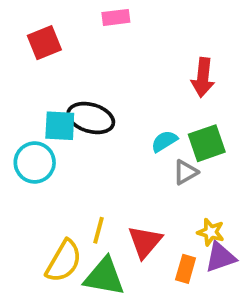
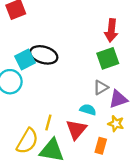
cyan square: (60, 126) -> (25, 60), turned -30
cyan semicircle: (164, 141) -> (88, 110), moved, turned 49
green square: (207, 143) -> (108, 58), moved
purple triangle: (220, 257) -> (118, 99), moved

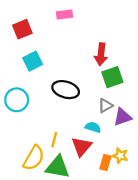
red arrow: (111, 30) -> (101, 54), moved
black ellipse: (44, 55) -> (66, 90), moved
cyan square: (25, 60) -> (33, 61), moved
yellow star: (116, 124) -> (120, 156), moved

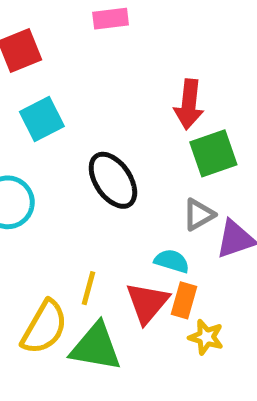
black ellipse: (66, 90) -> (113, 180), turned 40
yellow star: (120, 156) -> (206, 337), moved
orange rectangle: (105, 162) -> (184, 300), moved

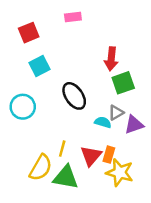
cyan semicircle: (172, 261) -> (103, 122), moved
yellow star: (206, 337) -> (120, 173), size x1.6

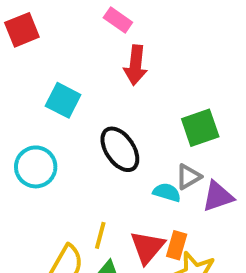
pink rectangle: (73, 17) -> (118, 20), turned 42
red square: (29, 33) -> (22, 30), moved
red arrow: (111, 59) -> (136, 65), moved
cyan square: (39, 66) -> (63, 100), turned -36

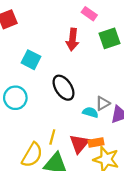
pink rectangle: (118, 20) -> (89, 14), moved
green square: (200, 128) -> (109, 38), moved
orange rectangle: (177, 245) -> (96, 143), turned 64

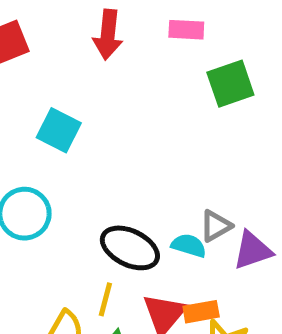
pink rectangle: (89, 14) -> (186, 30), turned -32
red arrow: (72, 40) -> (108, 35), moved
black ellipse: (64, 88) -> (130, 248), moved, turned -30

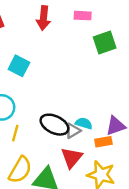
gray triangle: (216, 226) -> (73, 131), moved
yellow line: (105, 299) -> (15, 133), moved
orange rectangle: (201, 312) -> (103, 142), moved

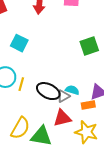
green square: (105, 43) -> (89, 46), moved
yellow line: (15, 133) -> (21, 84), moved
red triangle: (72, 158) -> (62, 118), turned 36

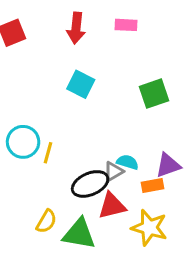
cyan square: (19, 43) -> (81, 84), moved
black ellipse: (48, 91) -> (90, 184), moved, turned -50
yellow semicircle: (20, 128) -> (46, 221), size x0.7

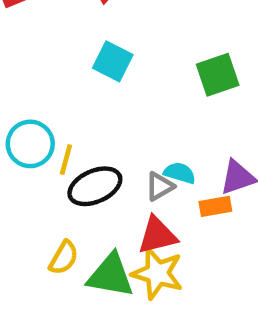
black ellipse: (90, 184) -> (95, 186), moved
yellow star: (149, 228) -> (157, 273), moved

